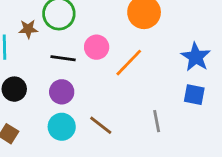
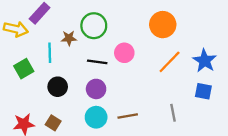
orange line: (129, 63) -> (170, 62), moved
brown line: (101, 125) -> (128, 116), turned -48

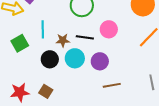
brown star: (69, 38) -> (63, 40), moved
purple circle: (96, 89) -> (100, 61), moved
cyan circle: (96, 117) -> (75, 58), moved

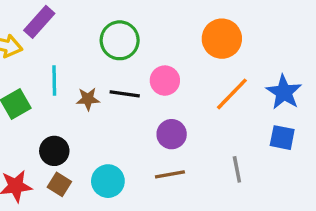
cyan circle: (75, 58) -> (108, 181), moved
black circle: (50, 59) -> (54, 151), moved
purple circle: (100, 61) -> (172, 134), moved

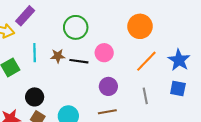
brown star: (88, 99) -> (58, 56), moved
gray line: (237, 169) -> (145, 96), moved

